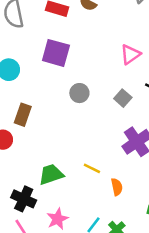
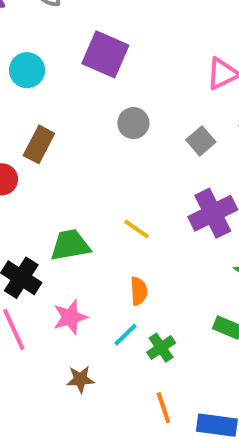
yellow line: (92, 168) -> (136, 229), moved
orange semicircle: (117, 187) -> (139, 291), moved

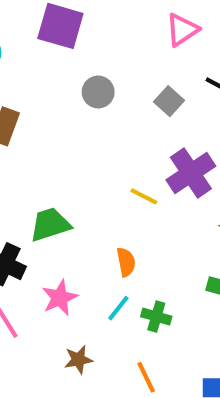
yellow line: (136, 229) -> (144, 196), moved
green cross: (161, 348) -> (156, 317), turned -32
orange line: (163, 408) -> (146, 377), moved

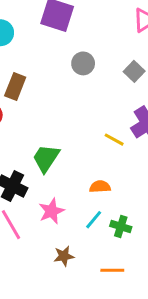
green trapezoid: (50, 225) -> (46, 158), turned -40
orange semicircle: (126, 262) -> (100, 187), turned -84
orange line: (146, 377) -> (112, 270), turned -65

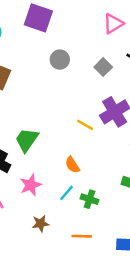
orange semicircle: (100, 187) -> (72, 165), turned -120

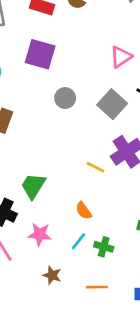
gray square: (103, 67) -> (112, 104), size x1.5
pink star: (31, 185) -> (40, 234), turned 30
brown star: (41, 224) -> (52, 275), turned 30

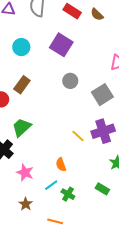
green trapezoid: (33, 186) -> (22, 127), moved

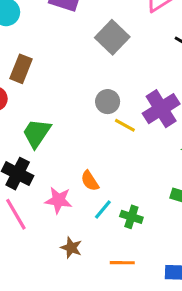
gray circle: (70, 81) -> (108, 102), moved
gray square: (102, 95) -> (112, 37), moved
orange semicircle: (61, 165) -> (90, 181), moved

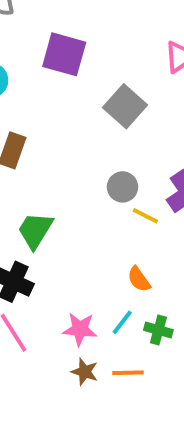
orange semicircle: (90, 181) -> (139, 279), moved
pink star: (59, 200) -> (80, 329), moved
orange line: (122, 263) -> (128, 373), moved

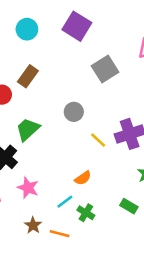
gray circle: (122, 187) -> (74, 112), moved
orange semicircle: (139, 279) -> (83, 178), turned -105
pink star: (80, 329) -> (28, 188), moved

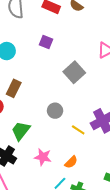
purple square: (77, 26) -> (46, 42), size x0.6
pink star: (28, 188) -> (43, 157), moved

